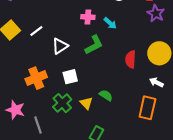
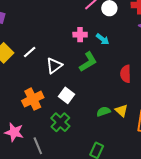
white square: (70, 77) -> (67, 95), turned -35
green semicircle: (106, 95) -> (103, 111), turned -48
yellow triangle: (86, 103) -> (121, 111), moved

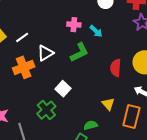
white square: (67, 95) -> (63, 89), moved
orange cross: (33, 99) -> (24, 67), moved
green semicircle: (103, 111) -> (91, 125), moved

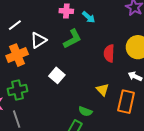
green cross: (46, 110) -> (17, 90), moved, turned 30
green semicircle: (91, 125) -> (85, 111), turned -144

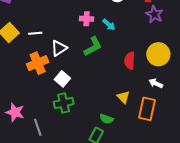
white line: (15, 25) -> (35, 33), turned 32
white square: (57, 75) -> (62, 79), moved
green cross: (17, 90) -> (64, 103), moved

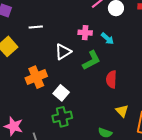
white line: (35, 33) -> (36, 27), moved
white triangle: (59, 48) -> (63, 52), moved
red semicircle: (130, 61) -> (111, 79), moved

